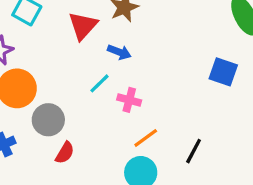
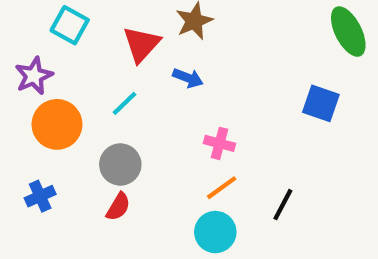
cyan line: (99, 83) -> (125, 103), moved
pink cross: (129, 100) -> (220, 143), moved
gray circle: (48, 120) -> (120, 164), moved

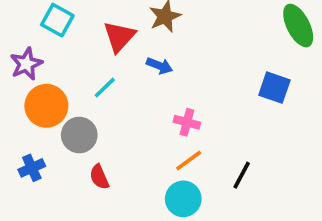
gray circle: (120, 164) -> (79, 135), moved
red semicircle: (118, 207) -> (99, 177), turned 125

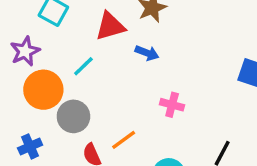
red triangle: (119, 36) -> (110, 26), turned 32
cyan line: (105, 88) -> (83, 66), moved
orange line: (189, 161) -> (124, 140), moved

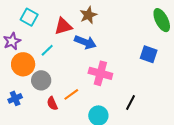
blue arrow: (147, 53) -> (85, 42), size x1.5
pink cross: (172, 105) -> (100, 73), size x1.6

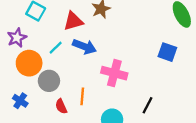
blue arrow: (85, 42) -> (84, 47), moved
orange line: (71, 94) -> (82, 96), turned -49
blue cross: (15, 98) -> (20, 101), turned -32

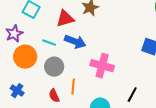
cyan line: (56, 48) -> (49, 43), turned 64
gray circle: (49, 81) -> (54, 67), moved

